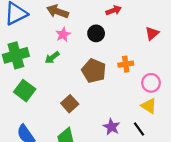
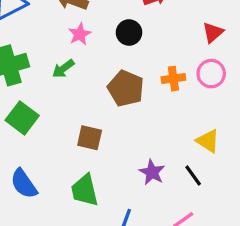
pink circle: (151, 83) -> (211, 74), moved
brown square: (70, 104) -> (90, 138), turned -35

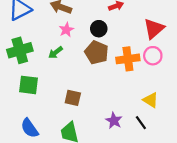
red triangle: (213, 32) -> (154, 29), size x1.5
orange cross: (173, 79) -> (128, 59), size x1.5
brown pentagon: (126, 88) -> (97, 52), moved
green square: (22, 118) -> (28, 85), turned -30

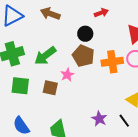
pink star: (66, 30) -> (67, 75), moved
green arrow: (56, 52) -> (45, 56), size x1.6
brown square: (73, 98) -> (50, 88), moved

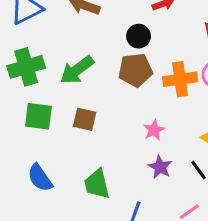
brown pentagon: (83, 56) -> (135, 70), turned -30
pink star: (67, 75) -> (154, 130), moved

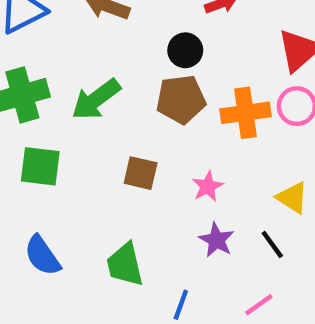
brown square: (85, 119) -> (141, 173), moved

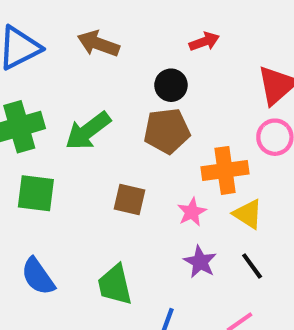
orange cross: (245, 113) -> (225, 170), moved
yellow triangle: (292, 198) -> (248, 214), moved

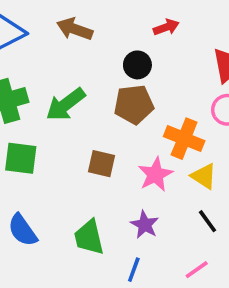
orange cross: (225, 170) -> (184, 139), turned 30
pink star: (192, 212) -> (155, 174), size x1.4
purple star: (200, 262) -> (145, 225), moved

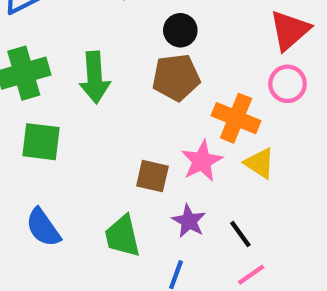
green arrow: (66, 104) -> (95, 77), turned -57
brown square: (102, 164) -> (152, 176), moved
black line: (207, 221) -> (240, 234), moved

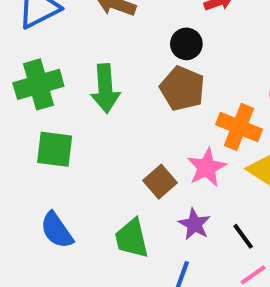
brown pentagon: (176, 77) -> (182, 88), turned 30
brown square: (152, 176) -> (160, 182), turned 36

